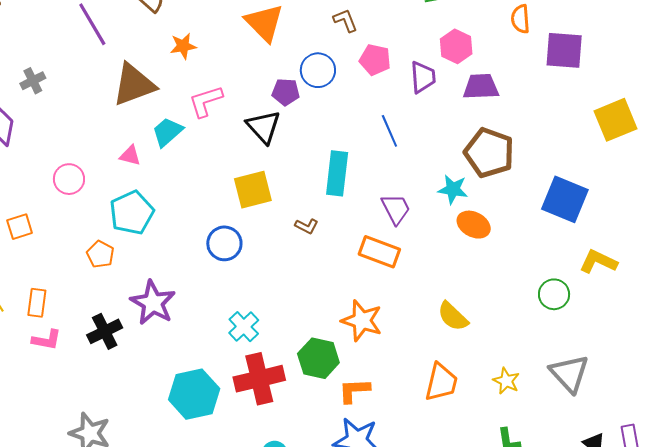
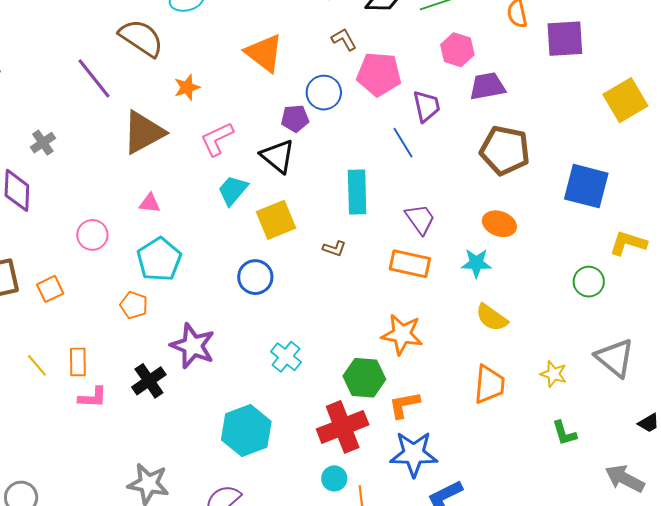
pink pentagon: (375, 60) -> (379, 74), size x1.4
purple trapezoid: (423, 77) -> (426, 106), moved
cyan trapezoid: (167, 132) -> (233, 190), moved
cyan star: (453, 189) -> (476, 263), moved
red cross: (259, 379) -> (343, 427), moved

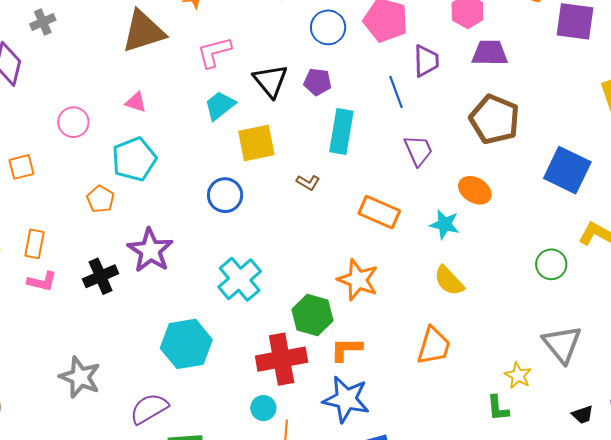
purple pentagon: (295, 119) -> (318, 82), moved
purple trapezoid: (420, 219) -> (418, 150), moved
cyan cross: (286, 357) -> (240, 279), size x1.4
yellow star: (553, 374) -> (518, 375), moved

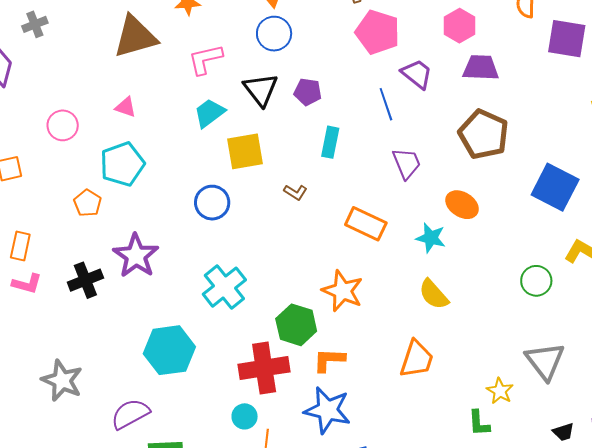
blue circle: (328, 27) -> (274, 34), moved
purple trapezoid: (426, 61) -> (417, 74), turned -52
cyan rectangle: (341, 131) -> (330, 142), size x0.7

